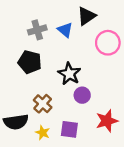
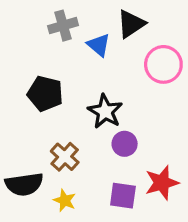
gray cross: (37, 30) -> (63, 26), moved
purple square: (69, 129) -> (123, 196), moved

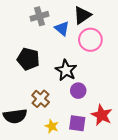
pink circle: (163, 64) -> (90, 40), moved
red star: (162, 183) -> (102, 115), turned -30
yellow star: (65, 200) -> (52, 126), moved

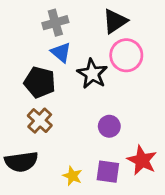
blue triangle: (62, 29) -> (61, 52), moved
black star: (66, 70) -> (92, 74), moved
brown cross: (41, 99) -> (40, 121), moved

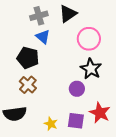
black triangle: (115, 21) -> (68, 14), moved
black star: (92, 74) -> (91, 69), moved

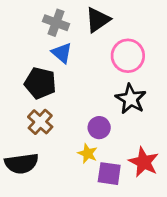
gray cross: (39, 16) -> (56, 23), turned 36
purple circle: (77, 89) -> (99, 128), moved
yellow star: (51, 124) -> (88, 153), moved

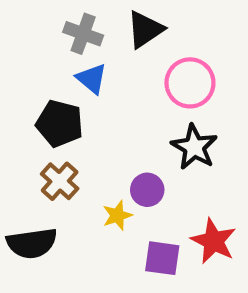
yellow star: (88, 153) -> (117, 215), moved, turned 30

